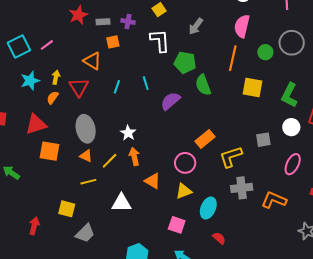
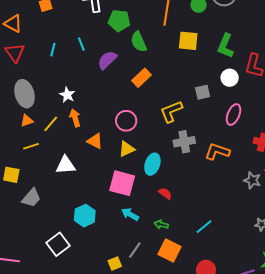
orange triangle: (92, 61) -> (13, 24), moved
orange rectangle: (205, 139) -> (141, 78), moved
orange triangle: (86, 156) -> (27, 121), turned -40
pink square: (177, 225) -> (122, 183), size x1.5

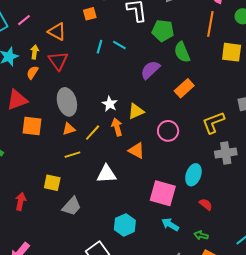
cyan line: (81, 44) -> (119, 45), moved, turned -40
cyan line: (53, 50) -> (99, 47), moved
yellow triangle: (127, 149) -> (136, 111), moved

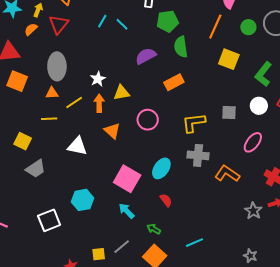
green pentagon: (163, 31) -> (168, 21), turned -30

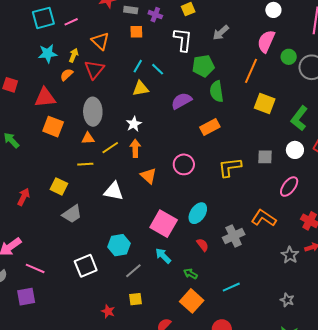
green circle: (248, 27) -> (289, 57), moved
yellow triangle: (121, 93) -> (141, 88), moved
gray cross: (198, 155) -> (234, 236), moved, turned -30
gray line: (122, 247) -> (133, 271), moved

